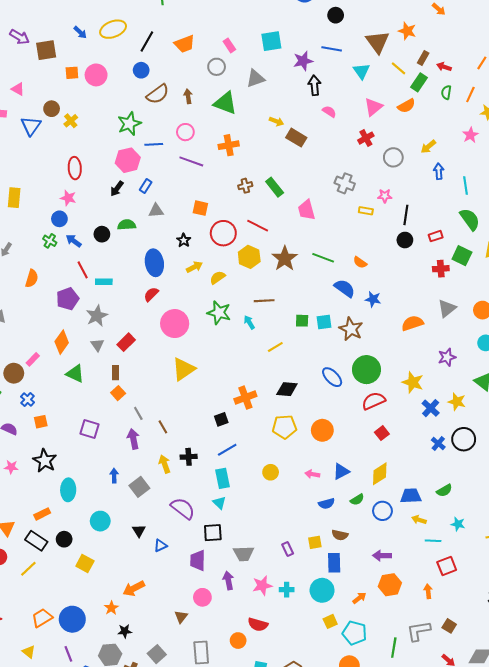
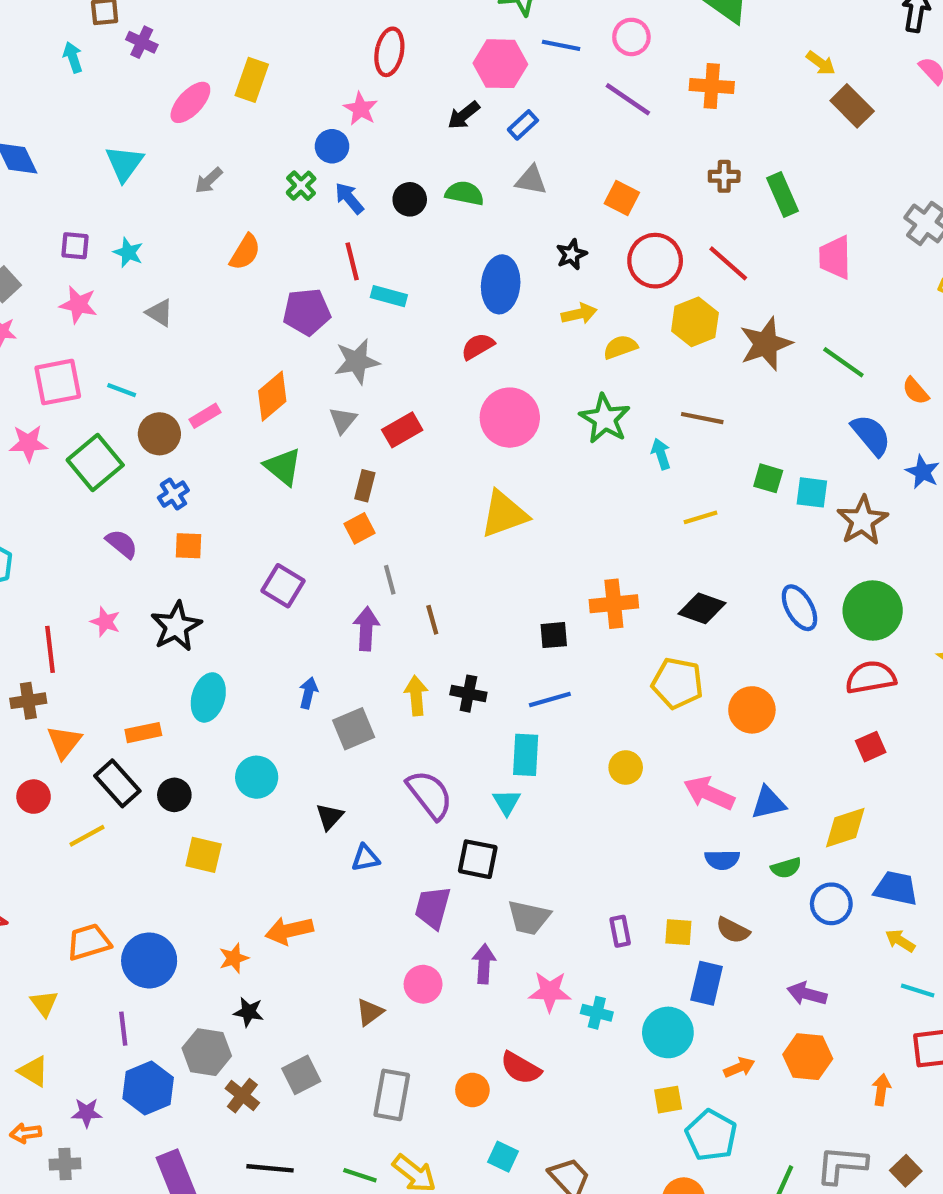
pink arrow: (312, 474) -> (709, 793), size x1.6
yellow square: (85, 564) -> (204, 855), turned -30

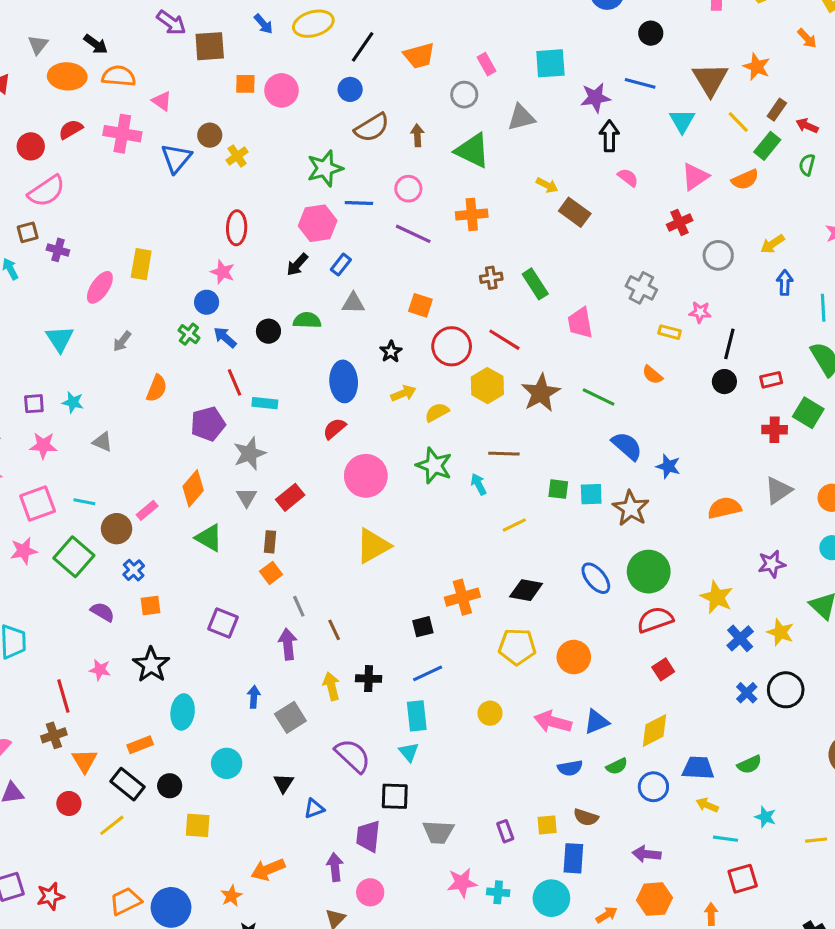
orange semicircle: (916, 391) -> (652, 375), moved
purple arrow: (484, 964) -> (335, 867), moved

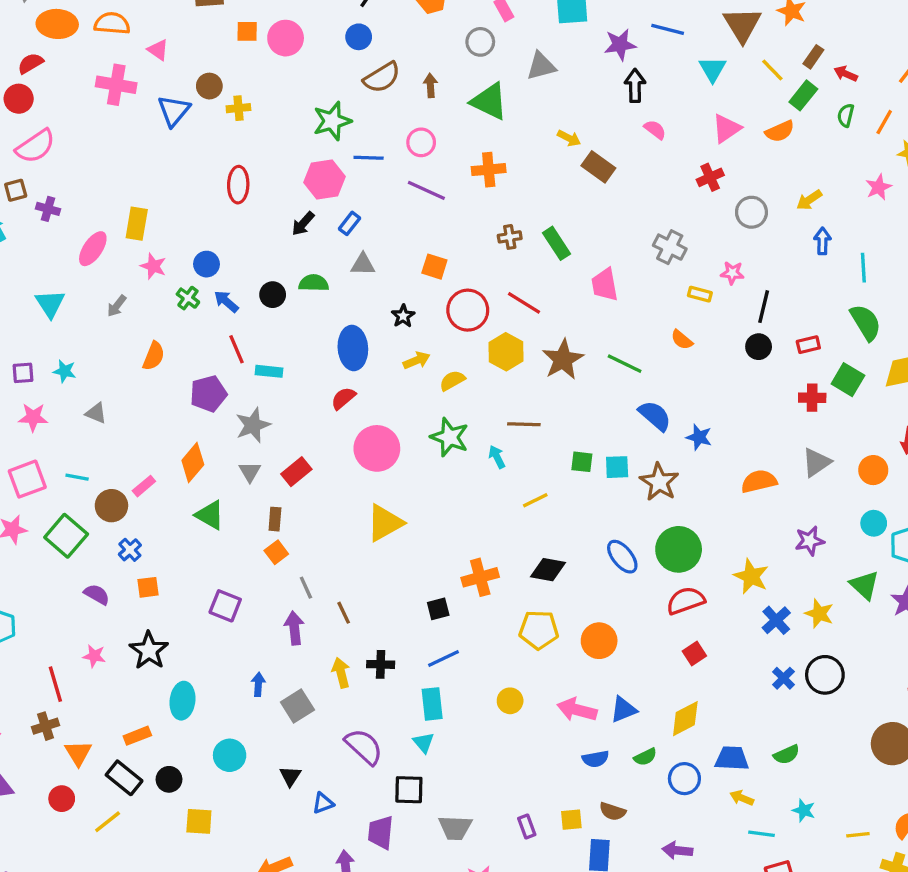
red semicircle: (71, 129) -> (31, 63), moved
yellow cross: (237, 156) -> (238, 108), turned 30
pink star: (223, 272) -> (153, 266), moved

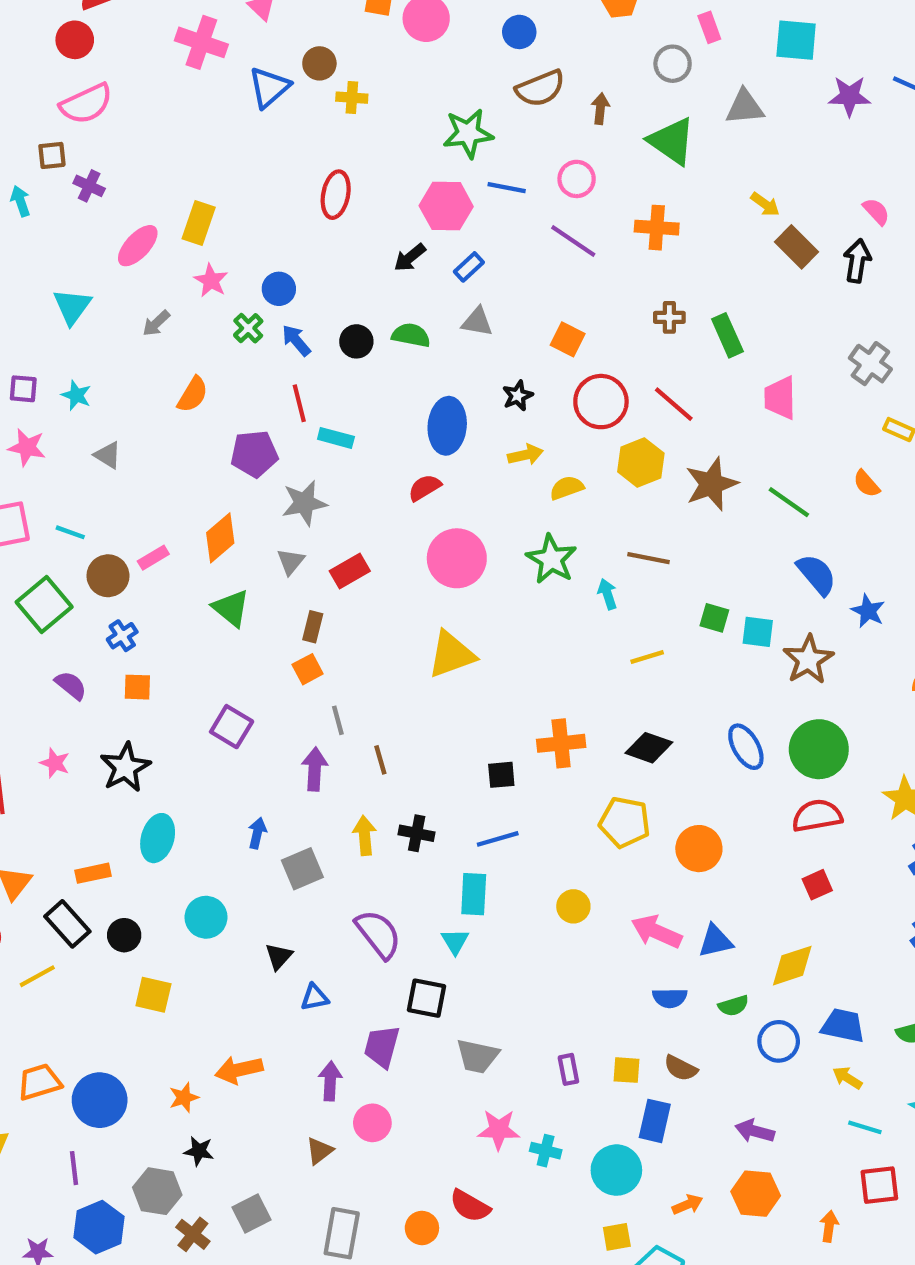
black arrow: (635, 86) -> (857, 261), moved

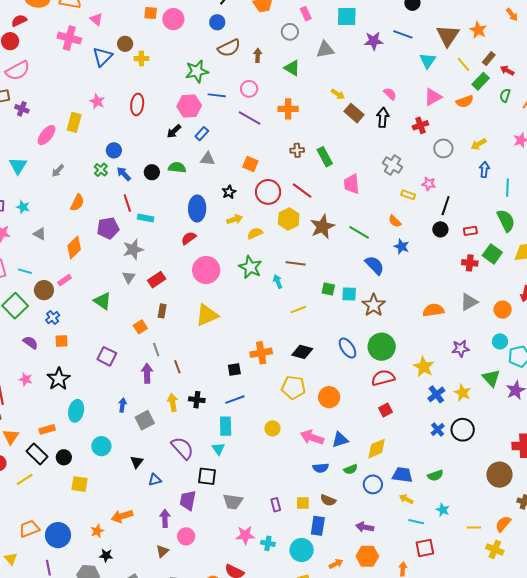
green triangle: (672, 141) -> (292, 68), size x0.7
pink star: (211, 280) -> (97, 101), moved
orange diamond: (220, 538) -> (74, 248), moved
blue star: (868, 611) -> (402, 247), moved
brown rectangle: (313, 627) -> (162, 311), moved

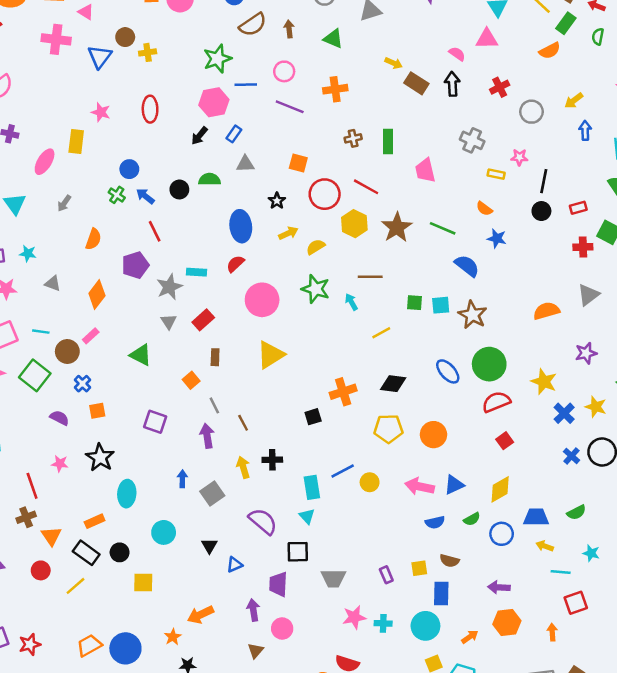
pink triangle: (433, 97) -> (487, 39), moved, turned 36
green rectangle: (325, 157) -> (388, 142), turned 36
cyan rectangle: (146, 218) -> (197, 272), moved
blue line: (235, 400) -> (343, 471), moved

